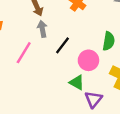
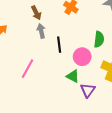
black line: (62, 45) -> (59, 45), turned -42
pink line: (24, 53) -> (27, 69), moved

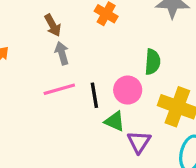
black line: (59, 45) -> (94, 95), moved
pink line: (27, 69) -> (59, 89), moved, turned 48

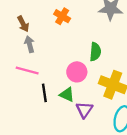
pink line: (59, 89) -> (27, 70), turned 30
black line: (94, 95) -> (44, 93), moved

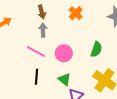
pink circle: (77, 72) -> (64, 53), moved
black line: (44, 93) -> (36, 77), moved

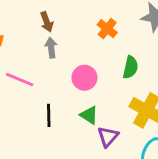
orange cross: (76, 13) -> (107, 29), moved
pink line: (36, 52) -> (20, 80), moved

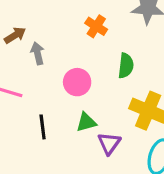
brown arrow: (47, 22) -> (15, 35), moved, turned -96
green triangle: (89, 115) -> (86, 122), turned -42

